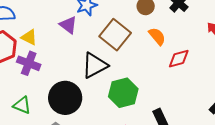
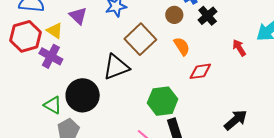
purple triangle: (68, 25) -> (78, 16), moved
green hexagon: (123, 93) -> (163, 101), moved
green triangle: (22, 105) -> (53, 105), moved

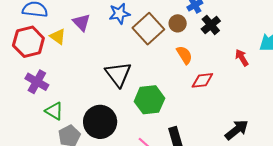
brown square: (140, 39) -> (148, 29), moved
purple cross: (51, 56) -> (37, 82), moved
black triangle: (116, 67) -> (118, 74), turned -48
black circle: (83, 95) -> (100, 122), moved
green hexagon: (163, 101) -> (149, 100), moved

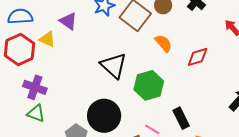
orange semicircle: (184, 55) -> (163, 43), moved
green triangle: (54, 111) -> (36, 113), moved

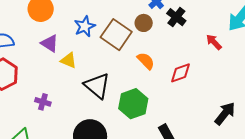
yellow triangle: (47, 39) -> (69, 60), moved
purple cross: (35, 87) -> (43, 102), moved, size x0.7

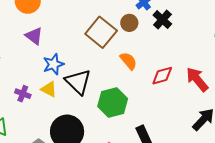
blue star: (85, 26) -> (53, 64), moved
red arrow: (214, 42) -> (197, 79), moved, size x1.5
yellow triangle: (69, 60) -> (49, 89), moved

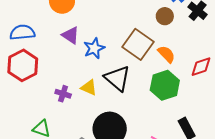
brown square: (101, 32) -> (138, 44), moved
blue star: (53, 64) -> (94, 48), moved
green hexagon: (113, 103) -> (165, 85), moved

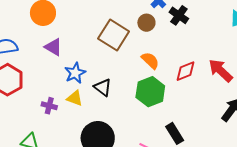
brown square: (138, 44) -> (114, 35), moved
blue star: (94, 48) -> (75, 73), moved
black triangle: (117, 78) -> (103, 87), size x0.7

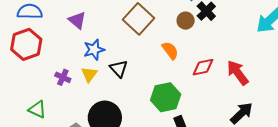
brown circle: (146, 23) -> (186, 21), moved
green hexagon: (150, 92) -> (166, 97), moved
yellow triangle: (75, 98) -> (89, 74), turned 36

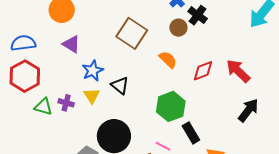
green triangle: (37, 109) -> (43, 107), moved

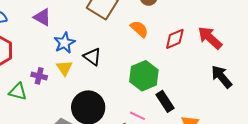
green triangle: (43, 107) -> (18, 92), moved
black arrow: (248, 110) -> (221, 77), turned -75

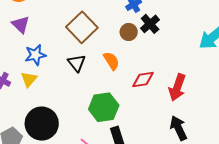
red arrow: (210, 38) -> (177, 87), turned -128
black triangle: (92, 57) -> (77, 63), moved

